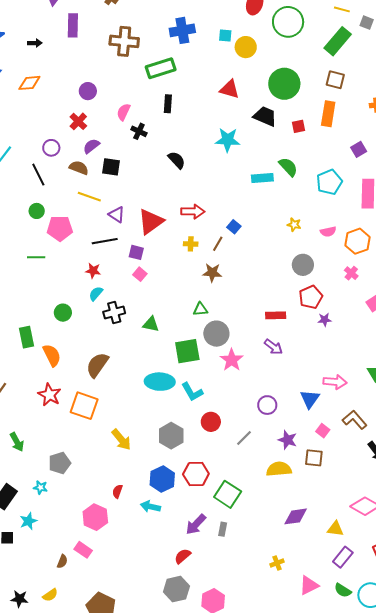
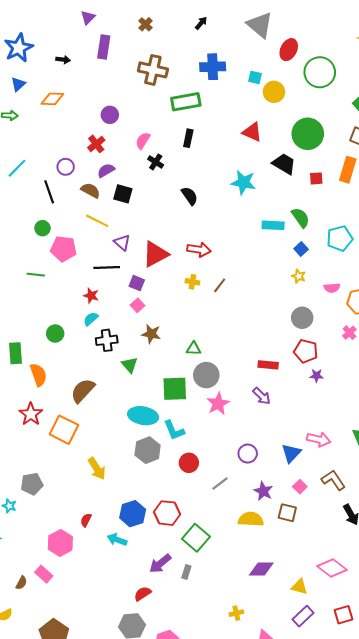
blue square: (234, 227) -> (301, 249), moved
brown star: (212, 273) -> (151, 334), moved
red pentagon: (311, 297) -> (306, 351), turned 30
green triangle: (151, 324) -> (130, 365), moved, turned 30
gray hexagon: (171, 436) -> (148, 450), moved

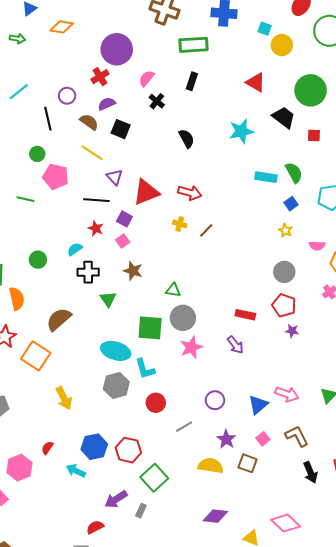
purple circle: (110, 115) -> (117, 49), size x1.8
cyan star: (243, 182) -> (241, 131), turned -30
red star: (91, 296) -> (96, 228), moved

